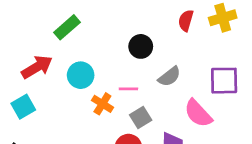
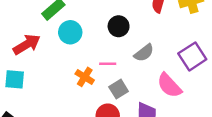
cyan circle: (81, 75) -> (70, 32), moved
purple square: (224, 81) -> (192, 56), turned -32
cyan square: (23, 107) -> (15, 79), turned 35

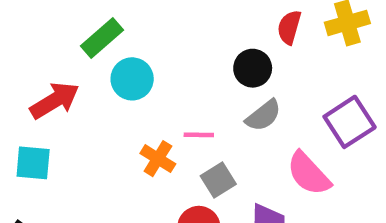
black circle: (119, 26) -> (253, 68), moved

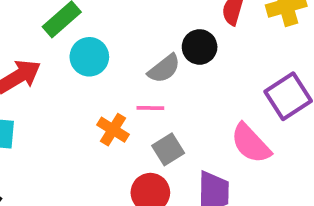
gray semicircle: (263, 116) -> (164, 69), moved

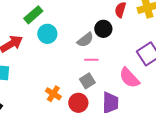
pink line: (150, 108) -> (91, 60), moved
orange cross: (113, 130) -> (53, 94), moved

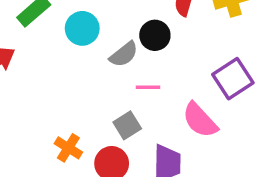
cyan circle: (47, 34) -> (82, 28), moved
pink line: (91, 60) -> (148, 87), moved

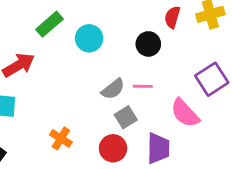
gray semicircle: (124, 54) -> (113, 89), moved
orange cross: (68, 148) -> (61, 138), moved

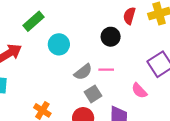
cyan circle: (89, 38) -> (59, 44), moved
pink semicircle: (185, 113) -> (139, 91), size x0.7

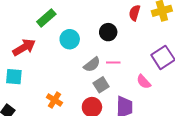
black circle: (111, 37) -> (108, 32), moved

